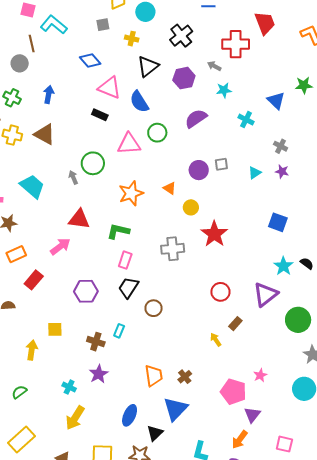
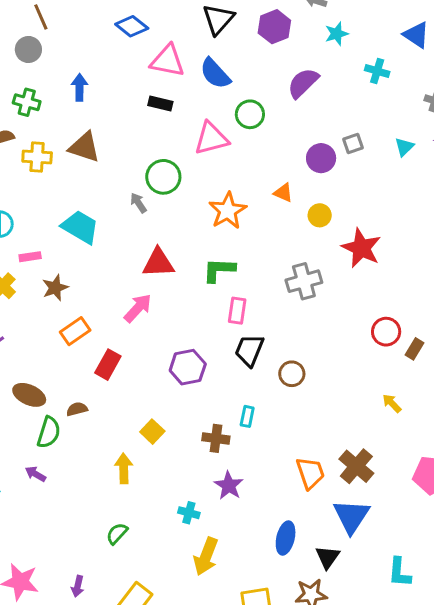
brown rectangle: (235, 324) -> (414, 349), moved
yellow square: (55, 329) -> (152, 432), turned -35
brown cross: (185, 377) -> (356, 466), size x1.6

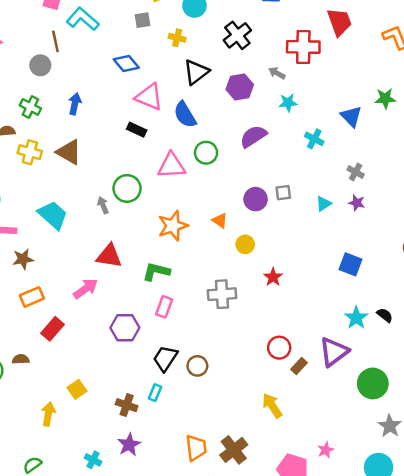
red star: (361, 248) -> (273, 277), size x0.6
black trapezoid: (249, 350) -> (165, 358), moved
purple hexagon: (188, 367) -> (125, 328), moved
yellow arrow: (392, 403) -> (272, 406), size x1.5

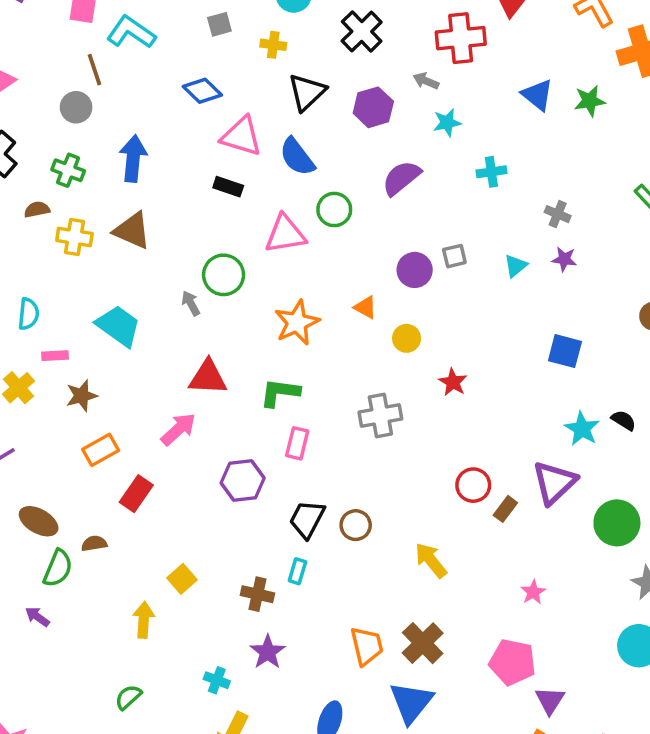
blue arrow: (75, 104) -> (133, 158), size x1.4
blue triangle: (351, 116) -> (537, 95), moved
cyan cross: (314, 139) -> (491, 172), turned -30
yellow arrow: (272, 406) -> (431, 560), moved
pink star: (326, 450) -> (533, 592), moved

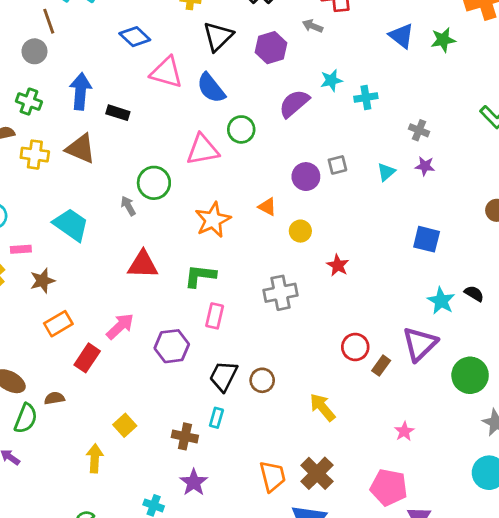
cyan star: (447, 123) -> (331, 80), moved
black rectangle: (228, 187) -> (118, 113), moved
pink arrow: (178, 429) -> (120, 326), moved

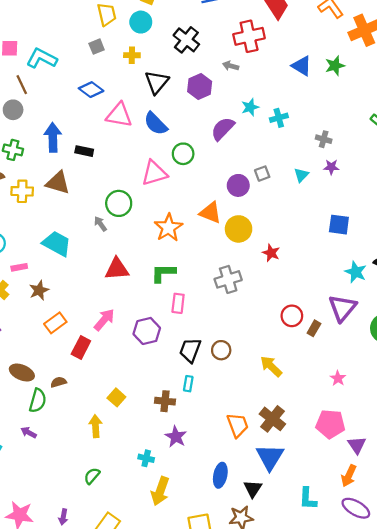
orange triangle: (267, 207) -> (210, 213), size x1.5
yellow circle: (300, 231) -> (239, 229), size x1.5

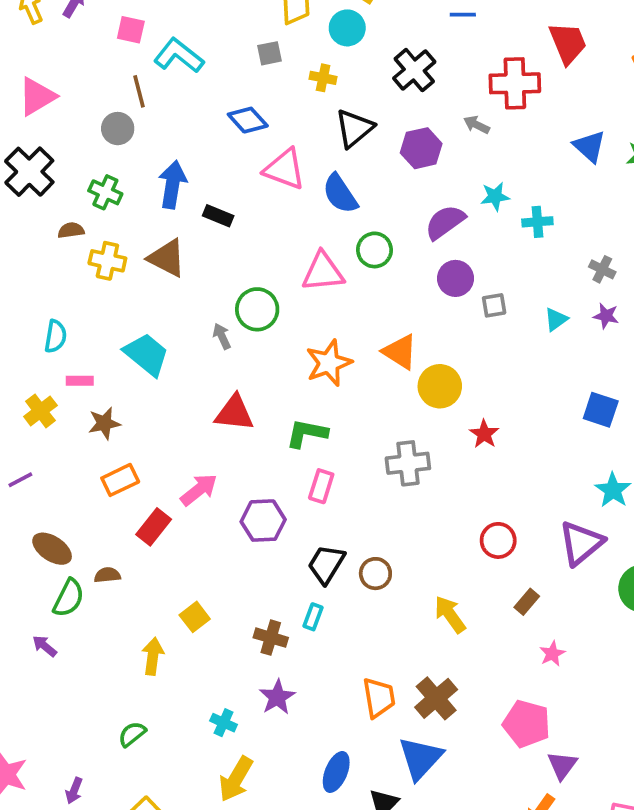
purple circle: (238, 185) -> (455, 278), moved
brown rectangle: (314, 328) -> (527, 602), moved

